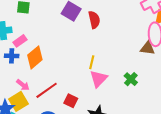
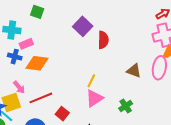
brown triangle: (148, 48) -> (134, 71), moved
orange diamond: (35, 57) -> (37, 63), turned 35

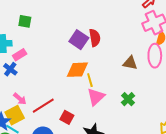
purple square: (83, 26) -> (79, 40), moved
blue cross: (15, 57) -> (10, 69), turned 32
orange diamond: (37, 63) -> (77, 70), moved
yellow line: (91, 81) -> (90, 80), turned -32

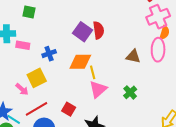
pink rectangle: (20, 55) -> (23, 45), turned 40
blue cross: (10, 69) -> (49, 54), moved, turned 32
red line: (43, 106) -> (37, 109), moved
yellow square: (15, 115) -> (37, 78), moved

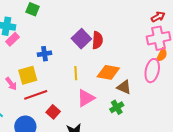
pink rectangle: (23, 45) -> (12, 39), moved, turned -64
brown triangle: (133, 56) -> (124, 87), moved
orange diamond: (80, 62) -> (108, 72), moved
yellow line: (93, 72) -> (76, 73), moved
red line: (37, 109) -> (36, 95), moved

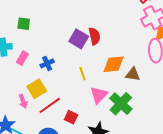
pink rectangle: (12, 39) -> (22, 58), moved
pink arrow: (11, 84) -> (23, 101), turned 32
green cross: (117, 107) -> (121, 104), moved, size x1.6

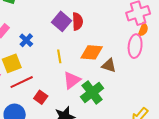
blue cross: (47, 63) -> (26, 40), turned -32

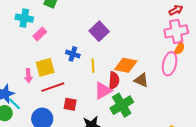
red semicircle: (78, 21) -> (114, 80), moved
blue cross: (26, 40) -> (73, 54), moved, turned -32
red square: (41, 97) -> (70, 104), turned -32

